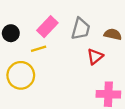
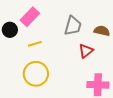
pink rectangle: (47, 27) -> (30, 17), moved
yellow circle: (21, 75) -> (36, 74), moved

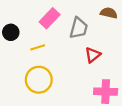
pink rectangle: (30, 17) -> (50, 18), moved
brown semicircle: (102, 31) -> (109, 13), moved

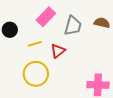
brown semicircle: (109, 13) -> (102, 23), moved
red triangle: (93, 55) -> (58, 51), moved

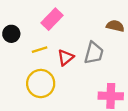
gray trapezoid: (73, 26) -> (94, 53), moved

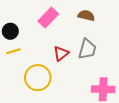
brown semicircle: (115, 26) -> (86, 15), moved
yellow line: (40, 50) -> (13, 51), moved

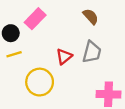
brown semicircle: (86, 15) -> (91, 16), turned 35
pink rectangle: (48, 18) -> (35, 19), moved

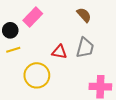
red triangle: (64, 56) -> (59, 52), turned 49

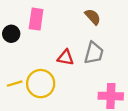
pink rectangle: (33, 17) -> (36, 19), turned -36
yellow line: (13, 50) -> (15, 84), moved

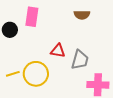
brown semicircle: (93, 17) -> (82, 15), turned 133
gray trapezoid: (94, 53) -> (80, 60), moved

